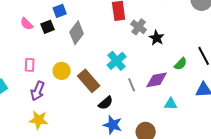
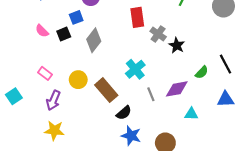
pink rectangle: (30, 65) -> (45, 73), turned -56

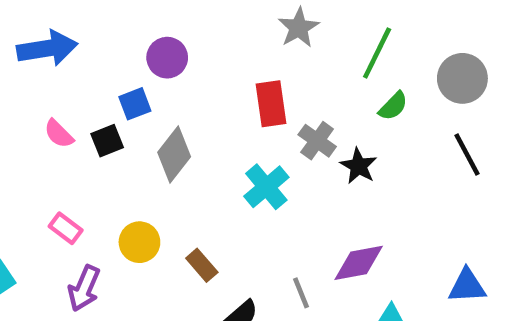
black line: (226, 64) -> (467, 155), moved
cyan cross: (135, 69) -> (266, 187), moved
green semicircle: (202, 72) -> (393, 106), moved
brown rectangle: (106, 90) -> (202, 265), size x0.6
gray line: (151, 94) -> (301, 293), moved

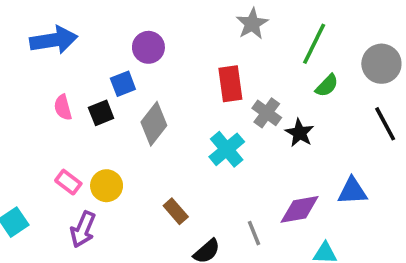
pink semicircle: (59, 134) -> (63, 107), turned 30
yellow circle: (139, 242) -> (107, 186), moved
blue triangle: (467, 286) -> (352, 191), moved

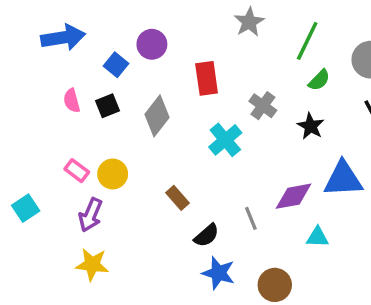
blue square: (123, 84) -> (116, 65), moved, turned -30
red rectangle: (230, 84) -> (207, 78), moved
black star: (300, 133) -> (311, 126), moved
blue triangle: (352, 191) -> (343, 179), size x1.4

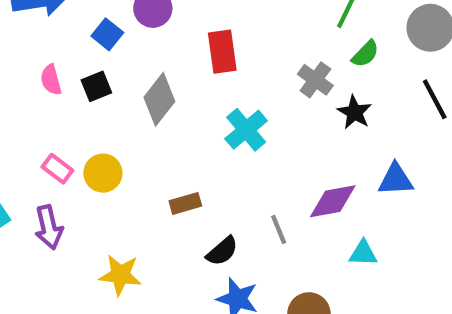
gray cross: (263, 106) -> (315, 80), moved
blue triangle: (343, 179) -> (396, 180), size x0.7
brown rectangle: (177, 198) -> (185, 203), turned -65
purple arrow: (90, 215) -> (49, 227), moved, turned -36
yellow star: (92, 264) -> (120, 275), moved

